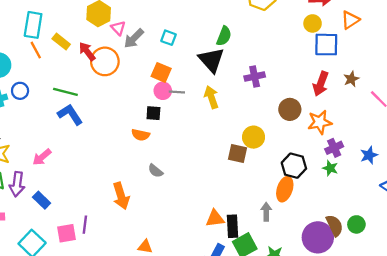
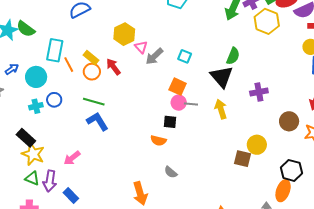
cyan rectangle: (33, 25) -> (55, 50), moved
orange circle: (105, 61) -> (92, 72), moved, size x0.7

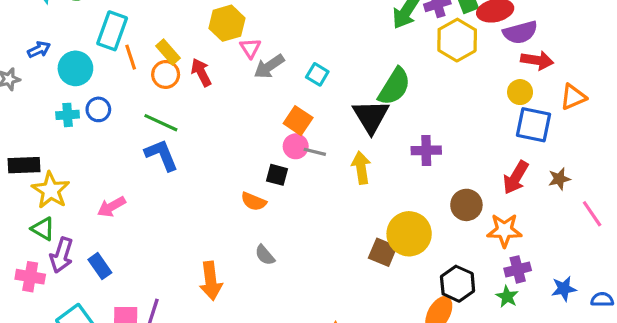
green semicircle: (233, 56) -> (394, 86), size x1.4
black rectangle: (26, 138) -> (24, 165), moved, turned -54
yellow circle: (257, 145) -> (409, 234), size x1.4
purple arrow: (50, 181) -> (62, 255), moved

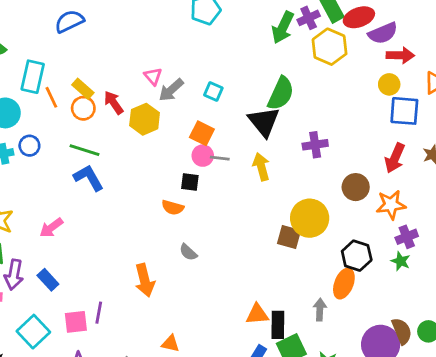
yellow hexagon: (227, 23) -> (145, 119), moved

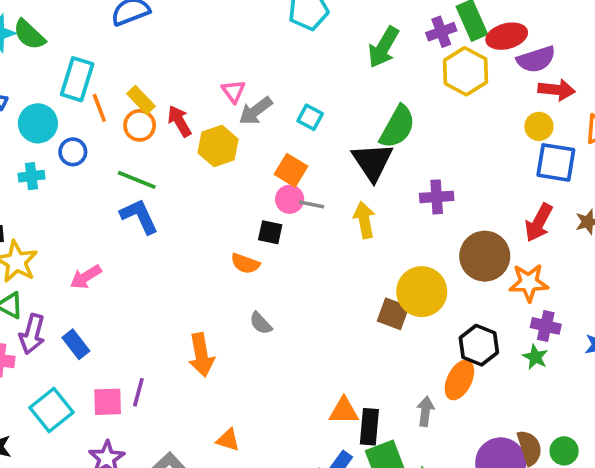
green arrow: (283, 27) -> (383, 47), moved
blue circle: (29, 146) -> (73, 152), moved
brown circle: (356, 187) -> (485, 256), size x1.4
purple cross: (407, 237) -> (546, 326), turned 30

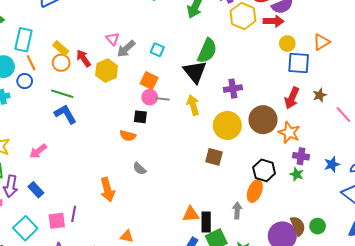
red arrow: (557, 90) -> (274, 21), moved
orange line: (99, 108) -> (31, 63), moved
orange star: (529, 283) -> (289, 133), turned 30
yellow circle: (422, 292) -> (227, 125), moved

